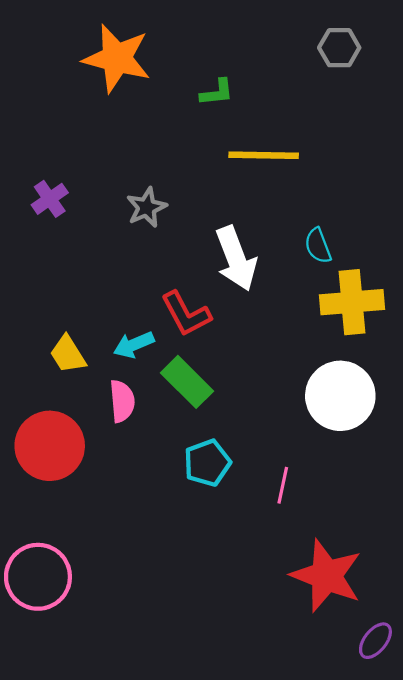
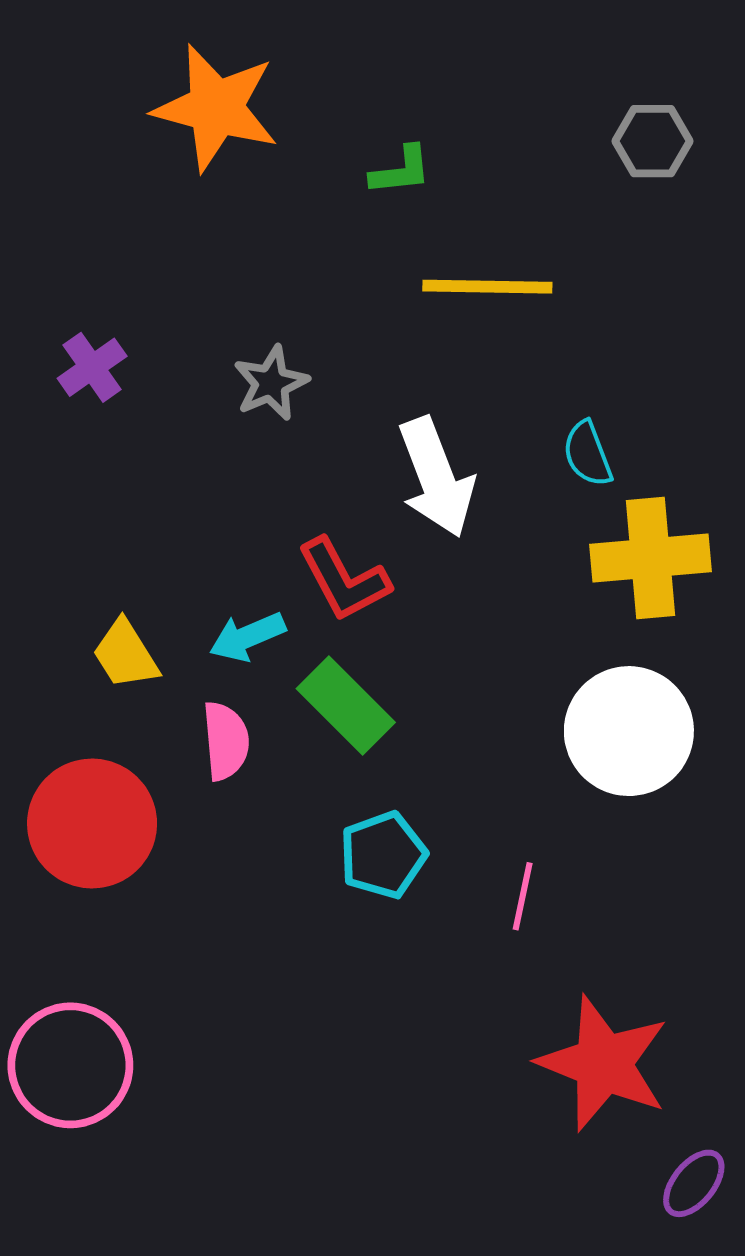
gray hexagon: (339, 48) -> (652, 141), moved

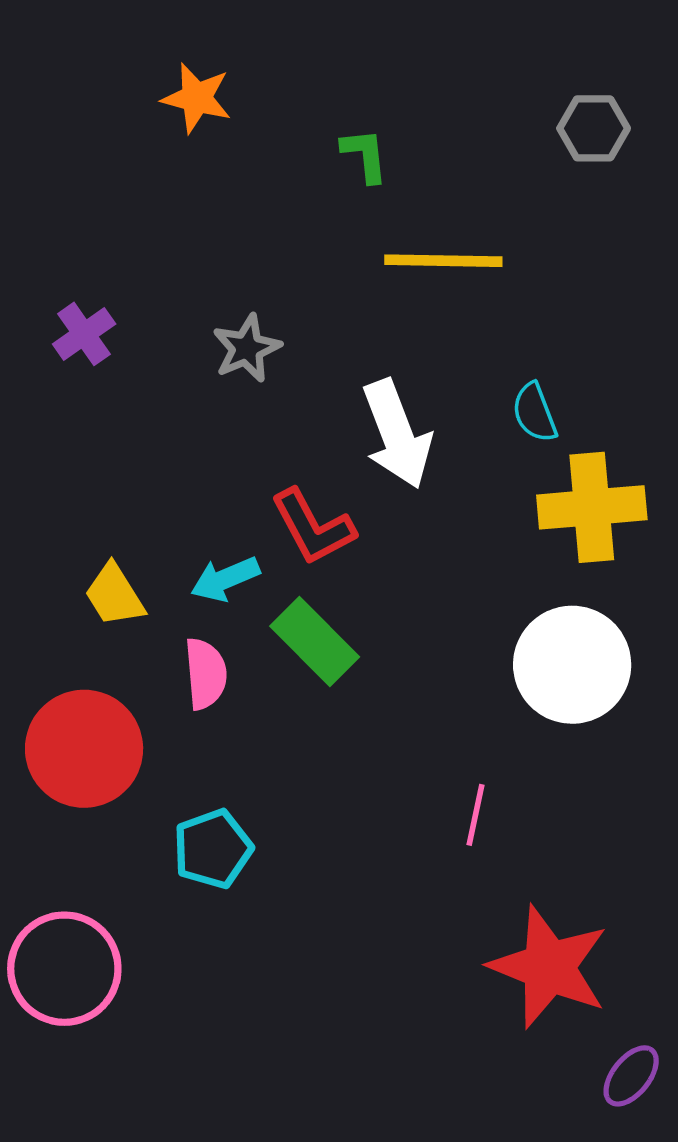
orange star: (216, 108) -> (197, 98), size x0.6
green L-shape: (401, 171) -> (365, 155), turned -90
cyan pentagon: (383, 855) -> (213, 849), moved

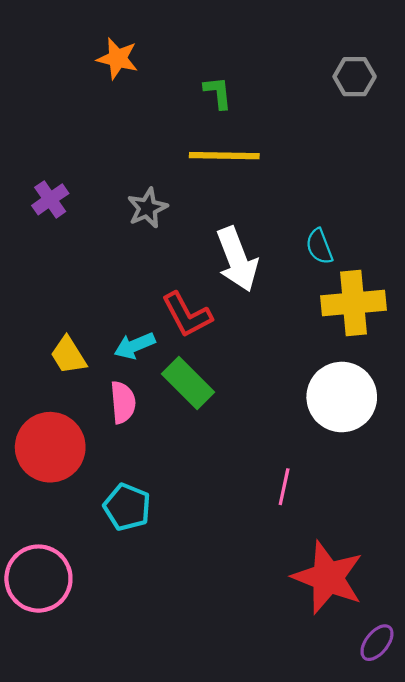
yellow line: (443, 261) -> (224, 156), moved
cyan pentagon: (213, 849) -> (127, 507), turned -30

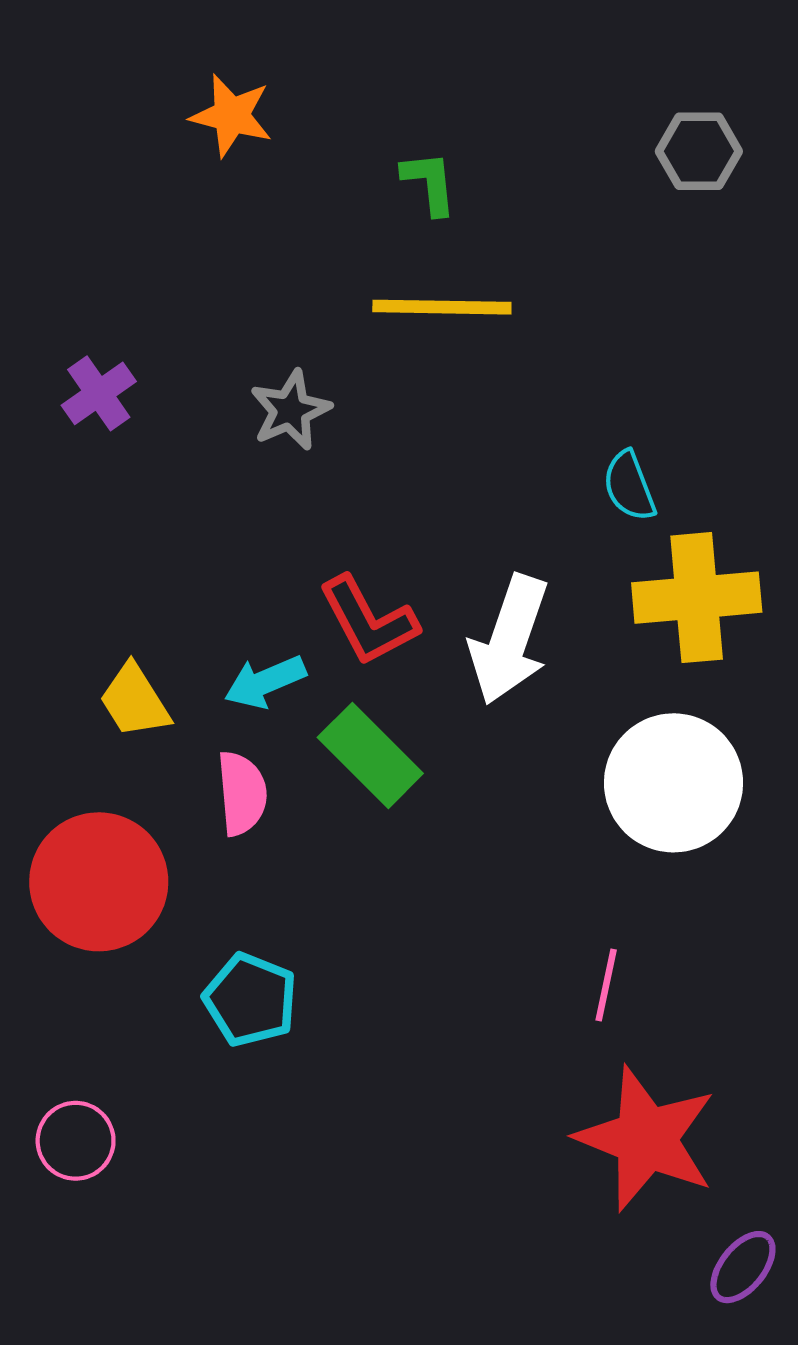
white arrow: (237, 259) -> (509, 640), moved, turned 40
pink line: (284, 487) -> (606, 985), moved
pink circle: (38, 579) -> (76, 1141), size x0.6

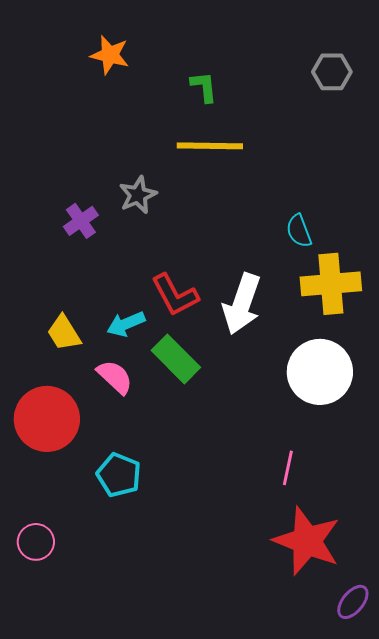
purple cross: (99, 393) -> (81, 221), moved
pink semicircle: (242, 793) -> (115, 377), turned -42

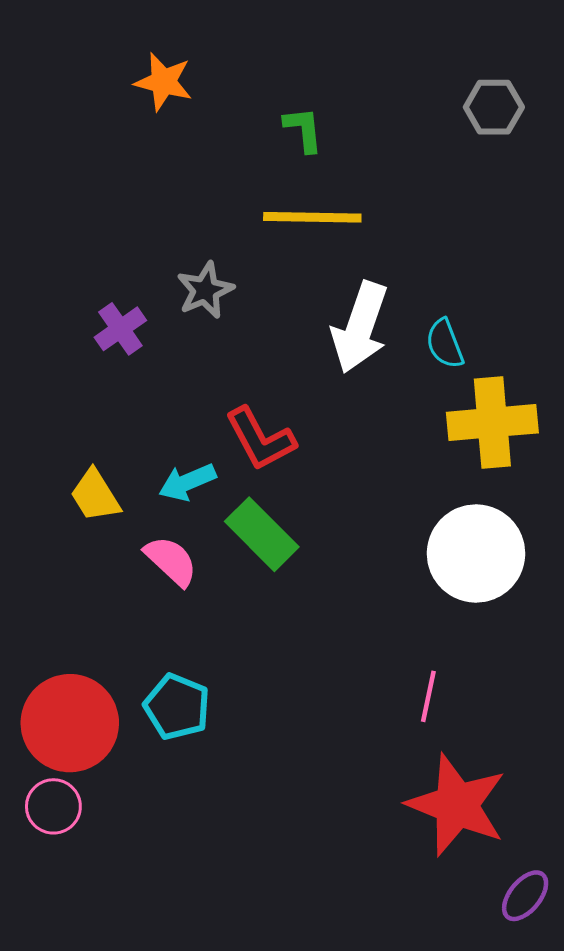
white arrow: (242, 304) -> (360, 327), moved
red circle: (47, 419) -> (70, 723), moved

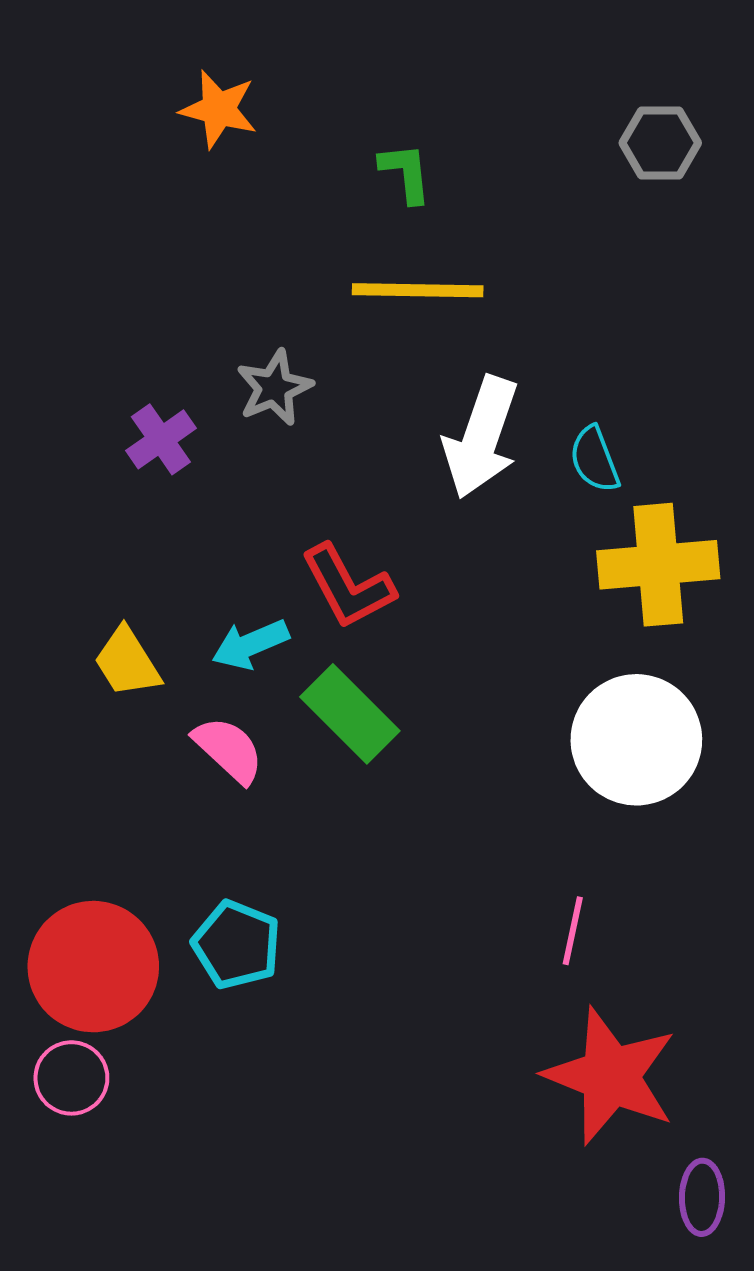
purple ellipse: (525, 896) -> (702, 1197), turned -38

